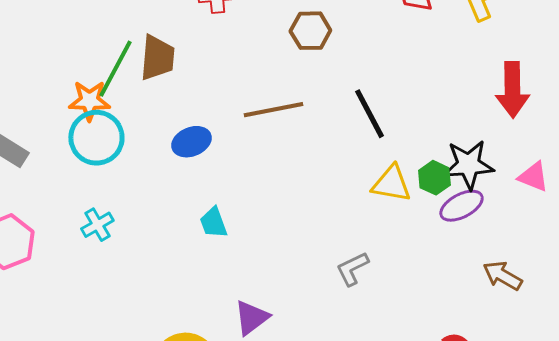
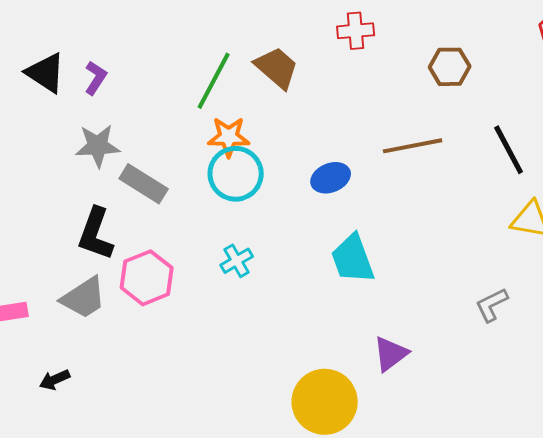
brown trapezoid: (157, 58) -> (277, 68), moved, turned -54
green line: (115, 69) -> (214, 81), moved
cyan trapezoid: (213, 223) -> (353, 259), size x1.6

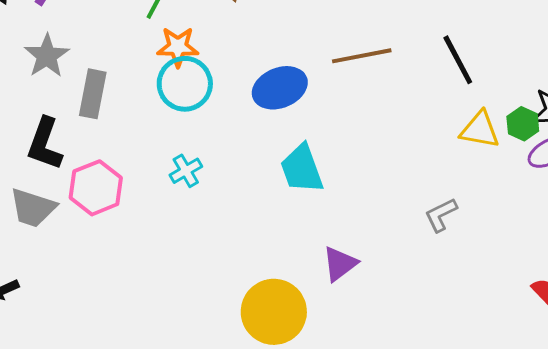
gray star: (98, 146) -> (47, 56), turned -30
blue ellipse: (331, 178) -> (280, 88), size x1.4
gray rectangle: (144, 184) -> (93, 94), turned 69
gray trapezoid: (84, 298) -> (33, 208), turned 51

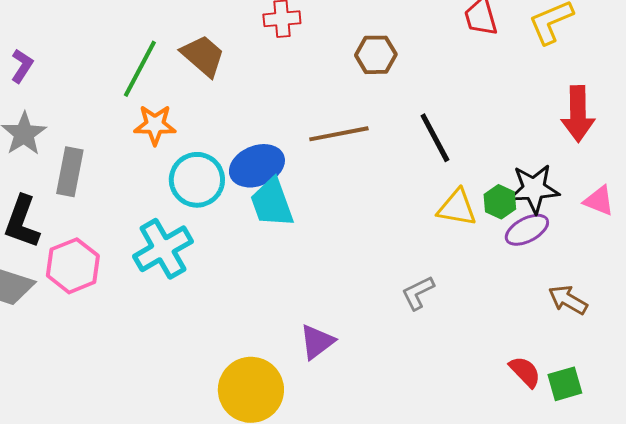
cyan circle: (185, 84) -> (197, 180), moved
cyan trapezoid: (302, 169) -> (272, 203), moved
cyan cross: (186, 171) -> (163, 249), size x1.8

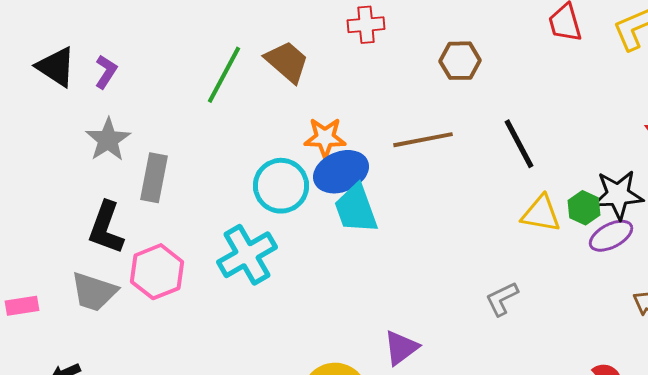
orange star: (155, 125) -> (325, 138), moved

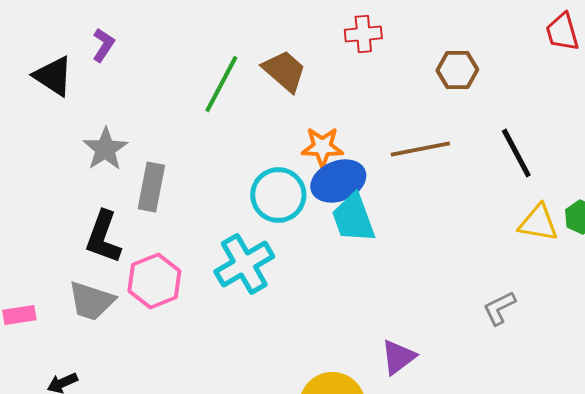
purple L-shape: (106, 72) -> (103, 45), moved

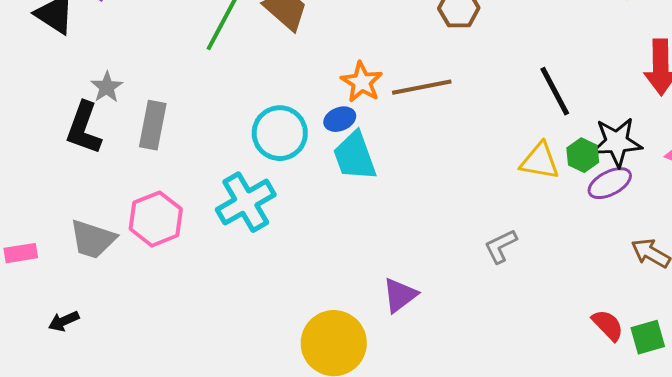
orange star: (322, 147) -> (362, 82), moved, turned 30
gray star: (105, 149) -> (107, 87), size x0.7
black line: (516, 153) -> (555, 91), moved
blue ellipse: (338, 181) -> (340, 119), size x0.6
black L-shape: (103, 237) -> (84, 128), moved

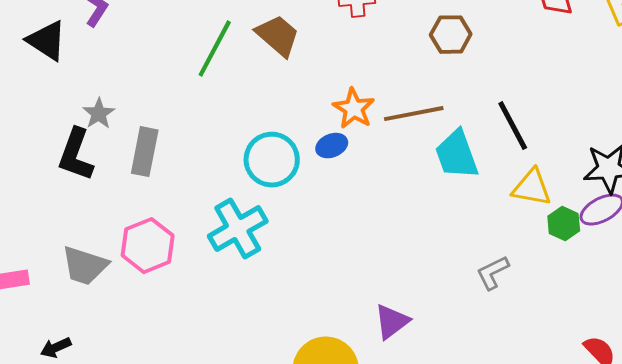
black line: (555, 91) -> (513, 126), moved
green hexagon: (583, 155) -> (564, 224), moved
cyan trapezoid: (355, 156) -> (457, 155), moved

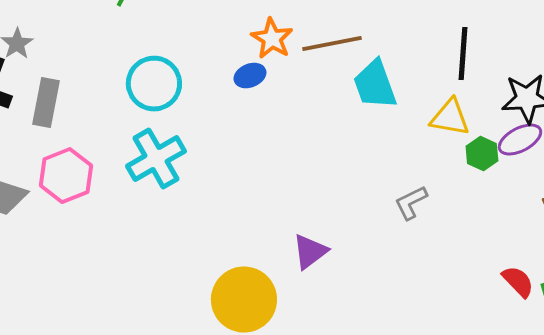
black line: (513, 126) -> (463, 54), moved, turned 32
gray rectangle: (145, 152) -> (46, 103), moved
cyan circle: (272, 160) -> (154, 84), moved

